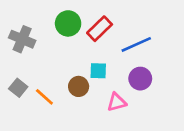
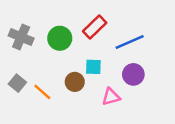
green circle: (68, 23) -> (60, 38), moved

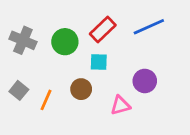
blue line: (130, 42) -> (149, 27), moved
cyan square: (93, 67) -> (99, 62), moved
orange line: (42, 92) -> (46, 100), turned 72

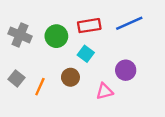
red rectangle: (103, 30) -> (89, 26), turned 35
cyan square: (99, 62) -> (86, 54), turned 35

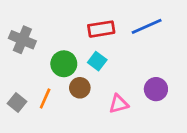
green circle: (56, 36) -> (64, 64), moved
purple circle: (126, 70) -> (156, 89), moved
gray square: (16, 78) -> (17, 102), moved

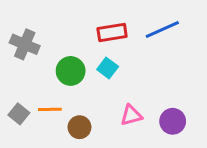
brown circle: (80, 88) -> (79, 127), moved
purple circle: (156, 89) -> (173, 121), moved
orange line: (45, 98) -> (50, 109), turned 65

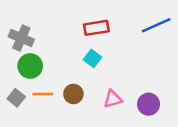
blue line: (162, 30) -> (156, 25), moved
green circle: (71, 71) -> (30, 66), moved
brown circle: (79, 127) -> (73, 94), moved

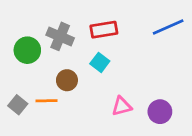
gray cross: (21, 38) -> (60, 36), moved
green circle: (30, 66) -> (27, 50), moved
brown circle: (73, 94) -> (67, 80), moved

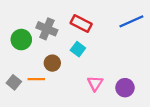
red rectangle: (104, 30) -> (81, 24), turned 36
pink triangle: (122, 106) -> (95, 83), turned -42

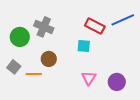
red rectangle: (81, 24) -> (95, 26), moved
cyan square: (78, 49) -> (84, 46), moved, turned -32
gray square: (14, 82) -> (14, 67), moved

